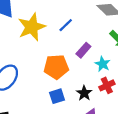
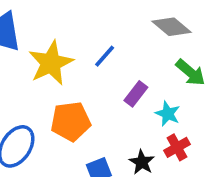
orange pentagon: (56, 67) -> (71, 121), moved

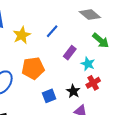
yellow star: (51, 63) -> (22, 35), size x0.7

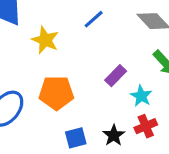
blue line: (52, 31) -> (94, 19), moved
yellow star: (22, 35) -> (45, 40), turned -30

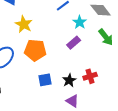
yellow star: (45, 40) -> (24, 24), moved
cyan star: (141, 96) -> (80, 22), moved

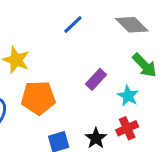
cyan star: (80, 22) -> (128, 96), moved

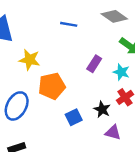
blue line: (73, 24) -> (69, 24), turned 63

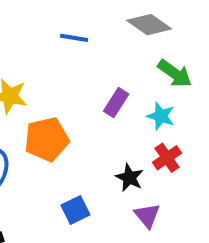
blue square: (74, 117) -> (75, 210), moved
purple triangle: (113, 132) -> (147, 215), turned 35

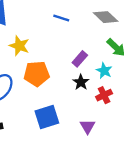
black star: (129, 178) -> (81, 82), moved
blue square: (75, 210) -> (47, 117), size x1.5

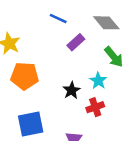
purple rectangle: (80, 59) -> (76, 42), moved

